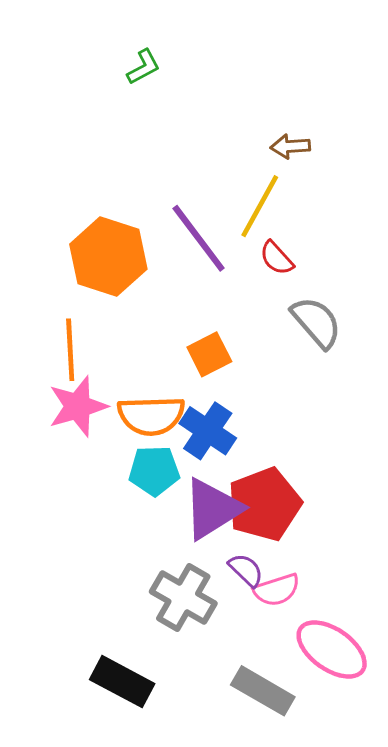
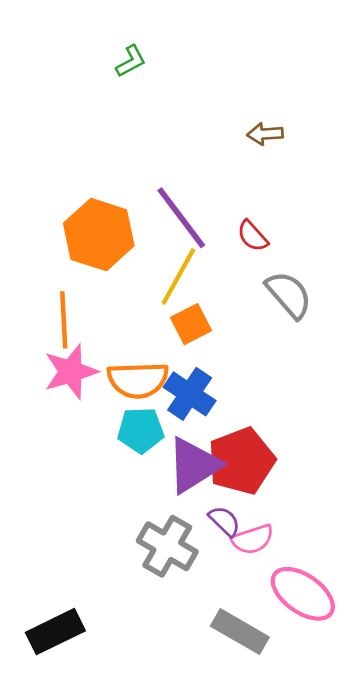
yellow line: (260, 206) -> (178, 276), moved
black rectangle: (122, 682) -> (55, 632), moved, turned -54

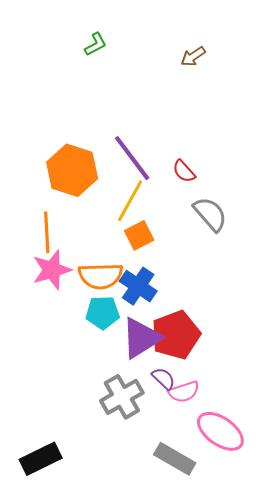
brown arrow: (265, 134) -> (193, 57), moved, turned -30
gray cross: (167, 546) -> (122, 397), turned 30

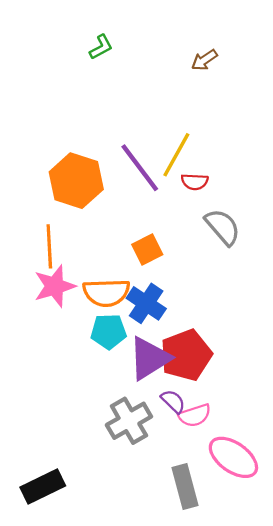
red semicircle: (184, 171) -> (195, 182), turned -45
yellow line: (130, 201) -> (176, 155), moved
gray rectangle: (175, 459) -> (185, 486), turned 45

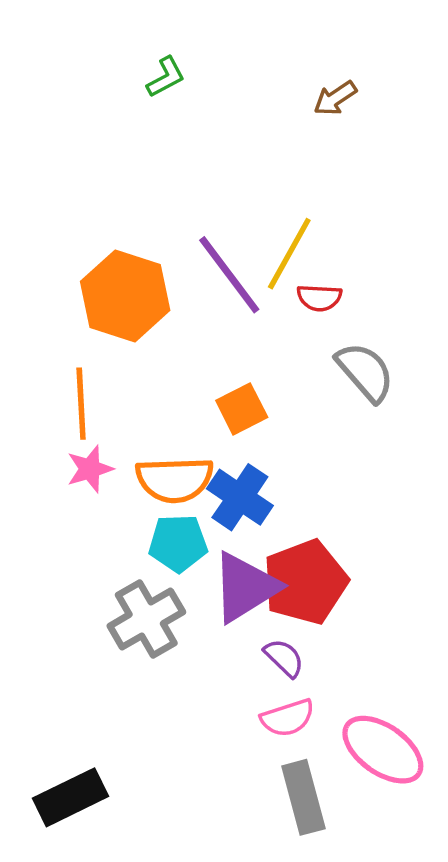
pink star: (55, 286) -> (90, 469), size x0.7
pink semicircle: (195, 415) -> (288, 718), moved
gray cross: (129, 421) -> (146, 619), moved

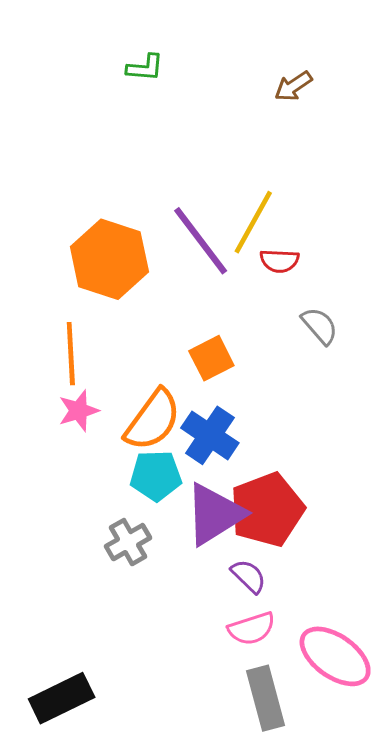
green L-shape: (166, 77) -> (145, 68), turned 33
gray semicircle: (365, 372) -> (320, 326), size x0.7
orange semicircle: (175, 480) -> (153, 420), turned -52
gray cross: (146, 619) -> (128, 542), size x0.7

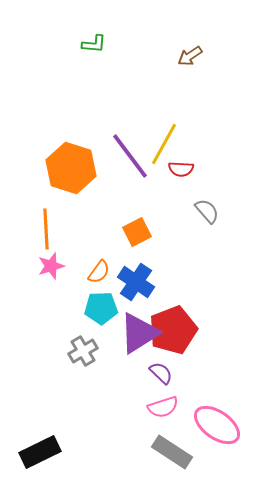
orange semicircle: (153, 420) -> (99, 272), size x0.6
gray rectangle: (266, 698) -> (172, 452), turned -42

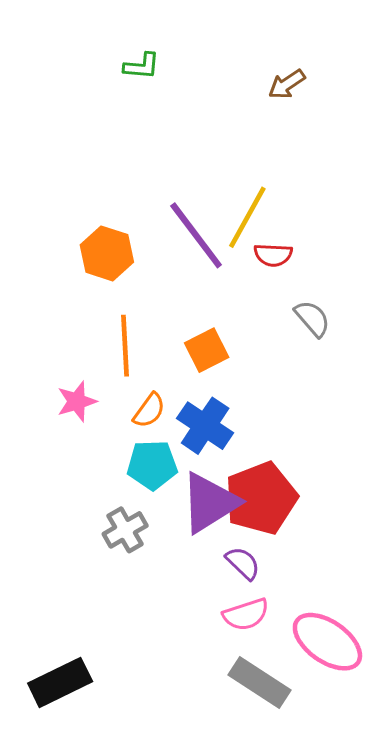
orange hexagon: (71, 168) -> (107, 253), size x0.7
orange line: (46, 229) -> (125, 346), moved

